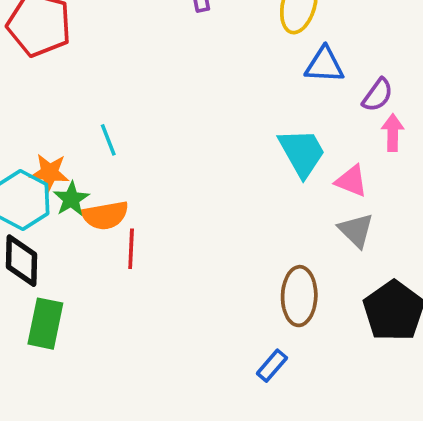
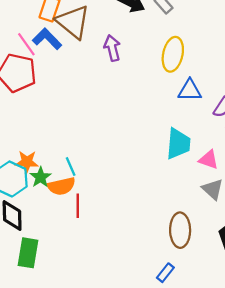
cyan line: (108, 140) -> (71, 166), moved
cyan trapezoid: (302, 153) -> (178, 144), turned 36

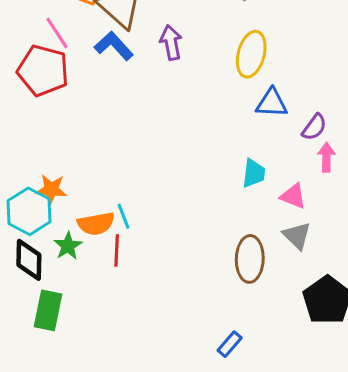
blue L-shape: (47, 39) -> (114, 46), moved
cyan trapezoid: (178, 144) -> (254, 173), size x0.7
cyan line: (71, 166) -> (124, 216), moved
green star: (41, 177) -> (68, 246), moved
brown ellipse: (180, 230) -> (250, 259), moved

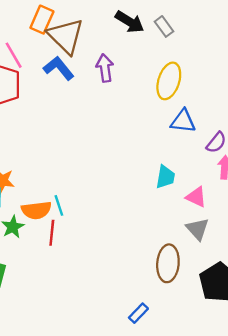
brown ellipse: (250, 259) -> (168, 263), moved

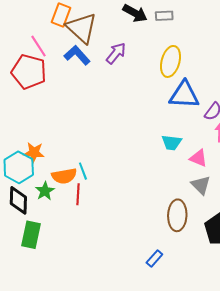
gray rectangle: (164, 26) -> (164, 16), turned -54
purple arrow: (105, 68) -> (116, 53), turned 50
blue triangle: (183, 121) -> (184, 95), size x1.4
cyan trapezoid: (165, 177) -> (172, 143), turned 90

